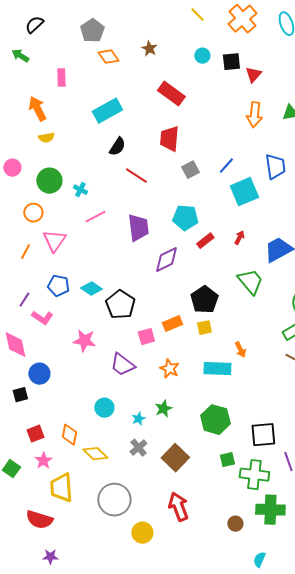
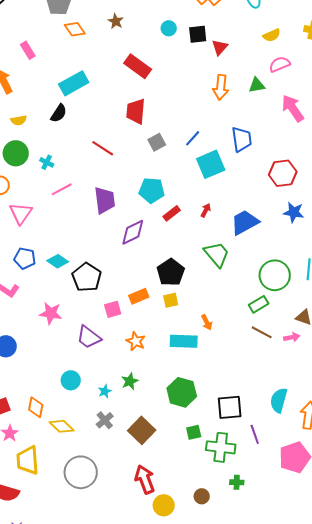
pink rectangle: (61, 78) -> (28, 50), turned -30
yellow semicircle: (46, 138) -> (19, 120), moved
black semicircle: (117, 147) -> (59, 113), moved
green cross: (270, 510) -> (237, 482), size x0.5
yellow circle: (142, 533) -> (164, 505), moved

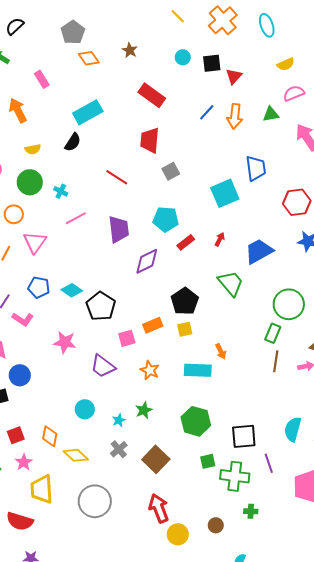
blue line: (193, 138) -> (207, 112), moved
green rectangle: (259, 304) -> (273, 333), turned -36
brown line: (262, 332) -> (276, 361), turned 70

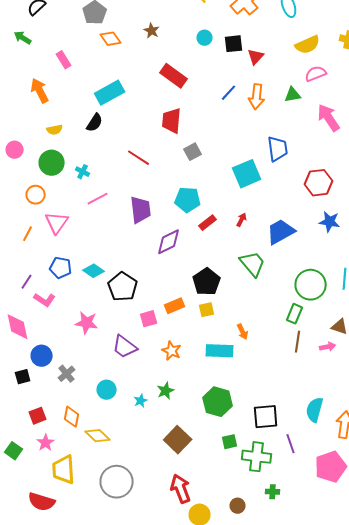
yellow semicircle: (286, 64) -> (308, 45), size x1.4
gray cross: (119, 449) -> (67, 374), moved

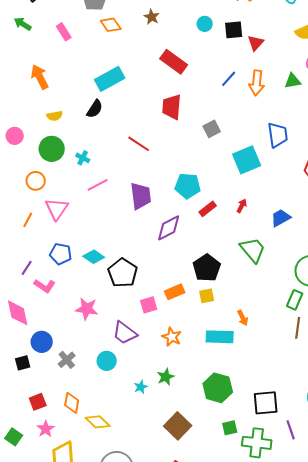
pink rectangle: (64, 60) -> (64, 32), moved
gray square: (193, 152) -> (212, 129), moved
blue trapezoid: (281, 232) -> (281, 218), size x0.7
cyan circle: (107, 390) -> (107, 361), moved

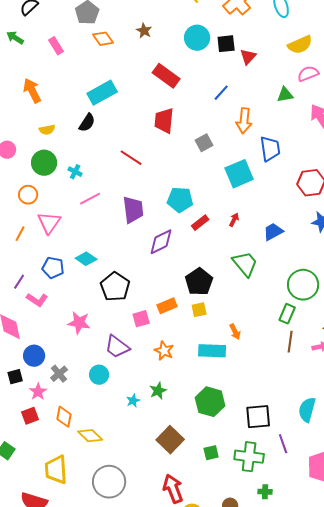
cyan circle: (205, 24) -> (197, 38), size x1.6
orange arrow: (257, 83) -> (244, 121), moved
cyan diamond: (94, 257) -> (86, 259), moved
green square: (230, 428) -> (211, 453), moved
pink star: (46, 429) -> (38, 392), moved

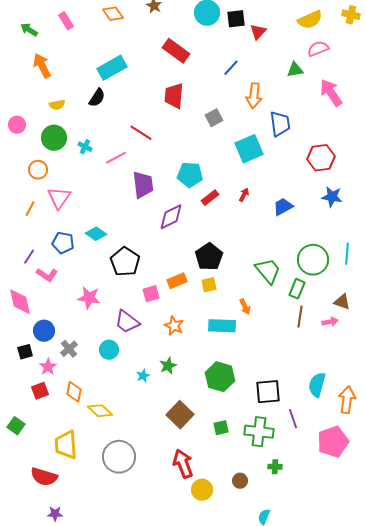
green arrow: (15, 38) -> (29, 30), moved
pink line: (90, 199) -> (116, 158), moved
green trapezoid: (245, 264) -> (268, 271), moved

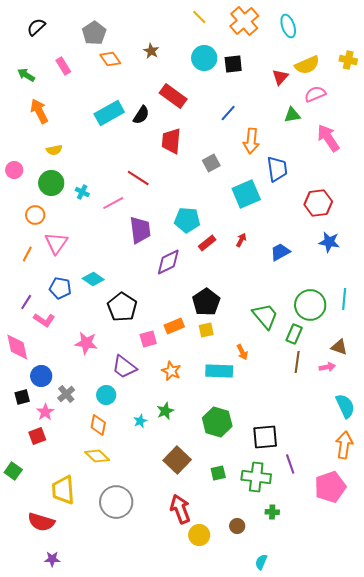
red triangle: (258, 32) -> (280, 77), moved
black semicircle: (97, 98) -> (141, 115), moved
cyan semicircle: (317, 385) -> (345, 406), moved, turned 140
orange diamond: (74, 392) -> (98, 425), moved

